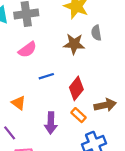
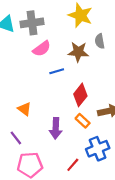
pink semicircle: (27, 50) -> (42, 49), moved
blue line: (46, 76) -> (57, 71), moved

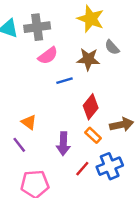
gray semicircle: (100, 41) -> (112, 47), turned -32
purple line: (16, 138) -> (19, 145), moved
red line: (73, 165) -> (82, 169), moved

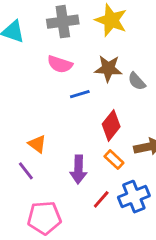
gray cross: (37, 27) -> (63, 22), moved
gray semicircle: (112, 47) -> (137, 81), moved
pink semicircle: (48, 56) -> (60, 64), turned 54

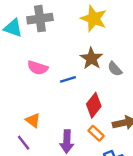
gray cross: (63, 22) -> (40, 19), moved
pink semicircle: (60, 64) -> (38, 68), moved
brown star: (108, 69) -> (91, 58), turned 30

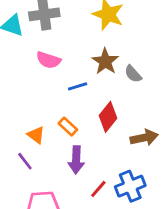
pink semicircle: (38, 68) -> (48, 60), moved
orange rectangle: (96, 133) -> (68, 127), moved

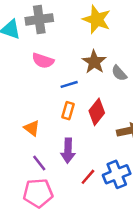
orange rectangle: (68, 127) -> (68, 111), moved, turned 63
purple line: (25, 161) -> (39, 163), moved

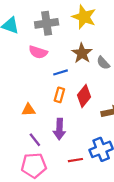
gray cross: (39, 19) -> (47, 23), moved
orange triangle: (32, 128) -> (28, 110), turned -40
red line: (88, 177) -> (75, 160), moved, turned 40

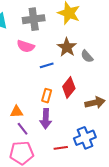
orange rectangle: (59, 95) -> (47, 96), moved
orange triangle: (28, 110) -> (17, 112), moved

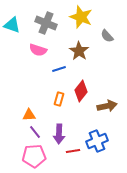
gray cross: (34, 19) -> (46, 23), turned 30
gray semicircle: (87, 56) -> (107, 36), moved
purple arrow: (46, 119) -> (59, 134), moved

